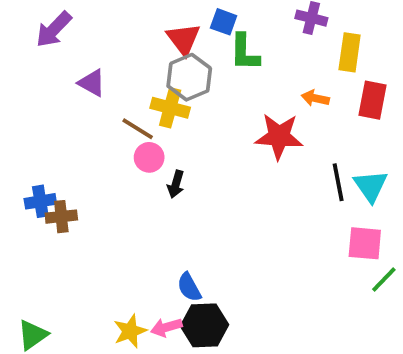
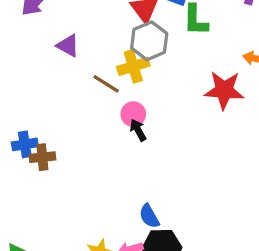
yellow cross: (170, 108) -> (133, 66), turned -32
pink circle: (149, 157) -> (133, 114), moved
black arrow: (176, 184) -> (138, 130), turned 135

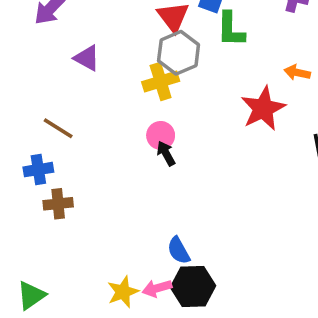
brown line: (106, 84) -> (58, 128), moved
red star: (224, 90) -> (263, 108), turned -30
brown cross: (42, 157) -> (58, 204), moved

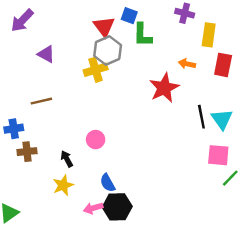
brown line: (58, 128) -> (41, 101), moved, turned -45
pink circle: (161, 135) -> (96, 140), moved
black arrow: (166, 153) -> (67, 159), moved
yellow star: (123, 292) -> (63, 185), moved

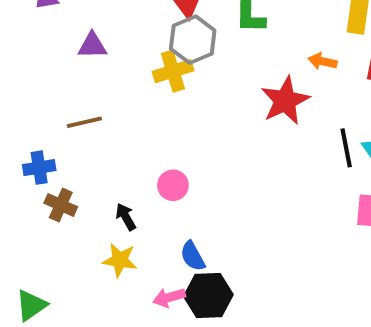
purple triangle: (46, 54) -> (92, 46), turned -30
brown cross: (27, 152) -> (61, 205), turned 30
yellow star: (63, 185) -> (120, 260), turned 30

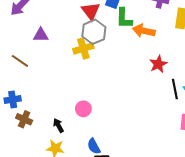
orange arrow: (323, 61) -> (144, 31), moved, size x1.5
red star: (285, 101) -> (158, 64), moved, size x0.7
brown line: (84, 122) -> (20, 61), moved, turned 48

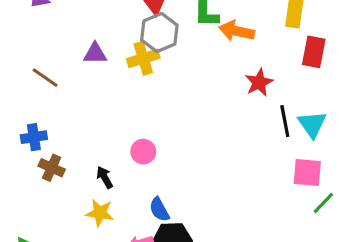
purple triangle: (41, 35) -> (95, 53), moved

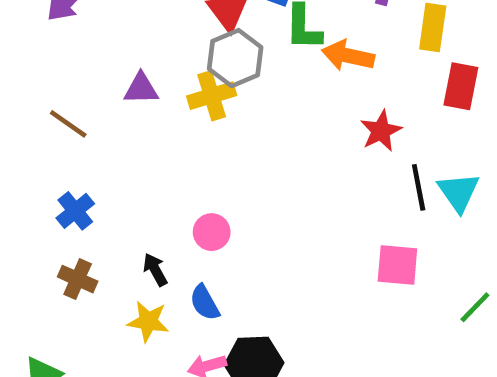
blue cross: (34, 137) -> (75, 211), moved, turned -30
brown cross: (52, 168) -> (78, 279), moved
pink square: (307, 173) -> (397, 265), moved
blue semicircle: (159, 210) -> (205, 303), moved

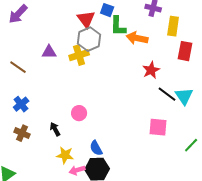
black line: (419, 187) -> (167, 94), turned -42
blue semicircle: (205, 303) -> (96, 148), moved
yellow star: (148, 321) -> (65, 155), moved

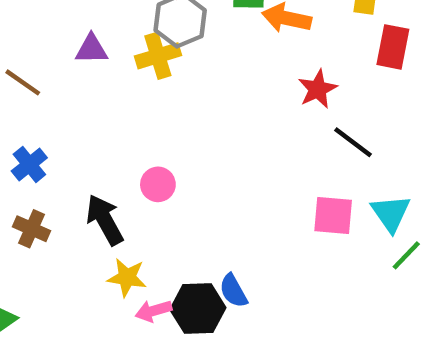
cyan triangle: (184, 96) -> (391, 213), moved
black arrow: (55, 129) -> (105, 220), size x1.6
blue semicircle: (96, 148) -> (233, 291), moved

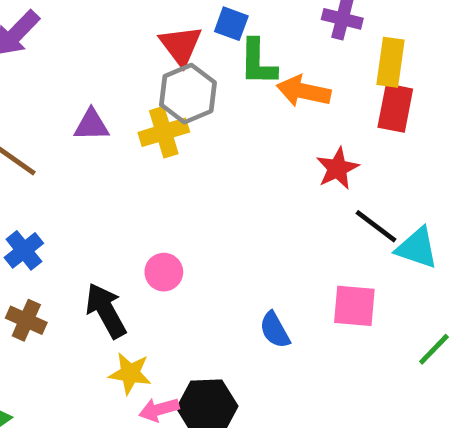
red rectangle: (393, 47) -> (395, 108), moved
cyan triangle: (391, 213) -> (417, 248), moved, turned -36
blue semicircle: (233, 291) -> (275, 330), moved

